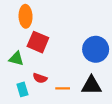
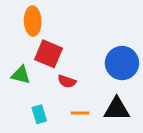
red semicircle: (40, 78) -> (67, 81), moved
cyan rectangle: (22, 89) -> (39, 114), moved

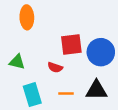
red square: (48, 54) -> (71, 45), moved, turned -30
cyan rectangle: (39, 114) -> (32, 95), size x1.5

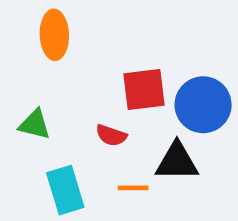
black triangle: (96, 90) -> (177, 162), moved

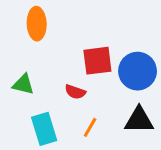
black triangle: (177, 162) -> (139, 120), moved
orange line: (133, 188) -> (90, 127), turned -60

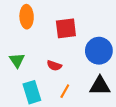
red square: (97, 61) -> (66, 28), moved
green triangle: (23, 84) -> (17, 60), turned 42

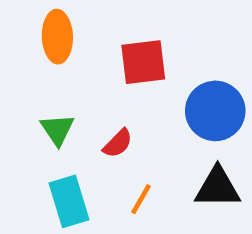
green triangle: (17, 60) -> (57, 129), moved
red semicircle: (54, 66) -> (118, 143), turned -64

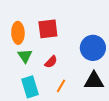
orange ellipse: (57, 37) -> (18, 33), moved
red square: (143, 62) -> (48, 29), moved

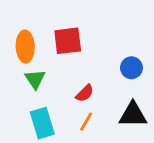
blue circle: (93, 48) -> (131, 68), size x0.6
red semicircle: (51, 62) -> (85, 93), moved

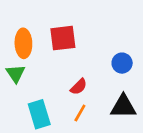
green triangle: (35, 79) -> (16, 74), moved

